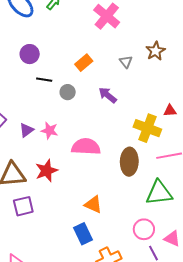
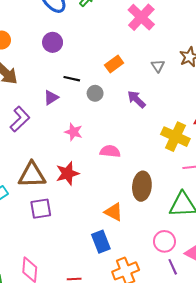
purple circle: (30, 54) -> (53, 42), moved
purple triangle: (26, 130) -> (51, 98), moved
pink semicircle: (86, 147) -> (110, 151), size x0.7
brown ellipse: (129, 162) -> (142, 186), moved

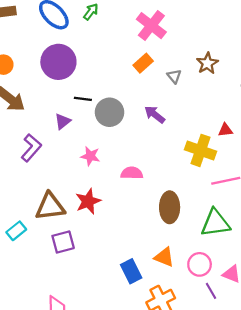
purple circle: (53, 42) -> (58, 62), size x1.6
orange rectangle: (114, 64) -> (143, 63), moved
gray circle: (95, 93) -> (109, 112), size x1.6
orange triangle: (114, 212) -> (164, 257), moved

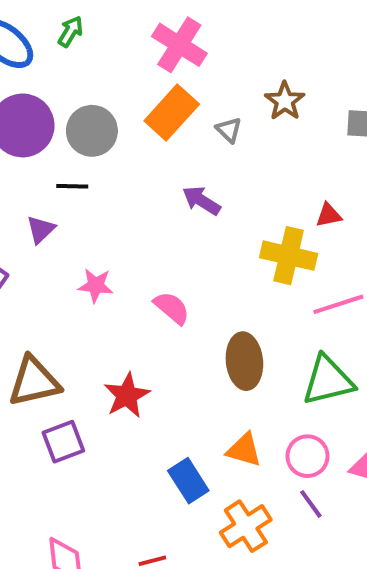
orange rectangle: (143, 63) -> (172, 112), size x1.5
gray circle: (109, 112) -> (92, 131), moved
pink semicircle: (132, 173) -> (172, 308), turned 45
red star: (88, 201) -> (127, 395), moved
purple line: (211, 291) -> (311, 504), moved

